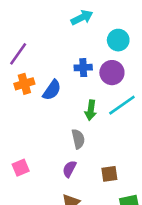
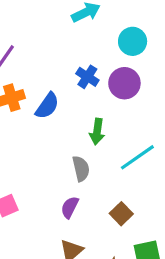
blue cross: (83, 68) -> (87, 77), turned 36
cyan line: (122, 105) -> (137, 157), moved
brown square: (109, 174) -> (121, 214), turned -36

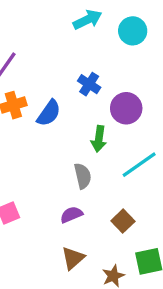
cyan circle: (133, 41) -> (133, 31), moved
purple circle: (124, 83) -> (126, 108), moved
purple semicircle: (70, 207) -> (71, 215), turned 40

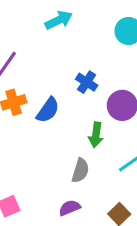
cyan arrow: (88, 20) -> (59, 20), moved
gray semicircle: (83, 176) -> (80, 171), turned 30

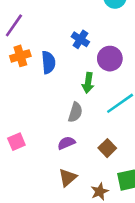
blue semicircle: (48, 110) -> (48, 62), turned -40

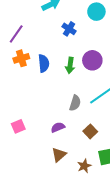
blue cross: (80, 39) -> (69, 29), moved
green arrow: (88, 83) -> (70, 65), moved
gray semicircle: (75, 112) -> (75, 103), moved

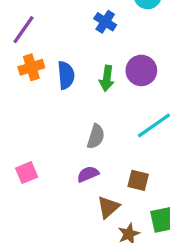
gray semicircle: (75, 103) -> (96, 136), moved
brown square: (90, 131) -> (138, 180), turned -32
brown triangle: (59, 155) -> (108, 207), moved

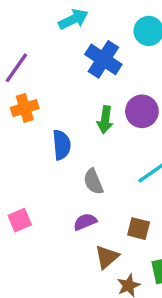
blue cross: (105, 22) -> (103, 59), size x1.5
blue semicircle: (66, 75) -> (62, 145), moved
gray semicircle: (96, 136) -> (93, 182), turned 140

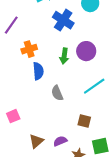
orange cross: (25, 108) -> (29, 49), moved
purple semicircle: (85, 222) -> (60, 141), moved
brown triangle: (107, 257) -> (36, 141), moved

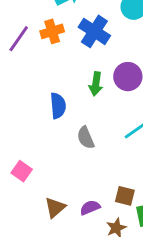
orange cross: (29, 49) -> (52, 31), moved
pink square: (13, 116) -> (22, 171), turned -32
brown square: (84, 121) -> (125, 196), moved

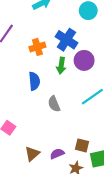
orange cross: (52, 31) -> (37, 47), moved
blue cross: (94, 31) -> (66, 40), moved

